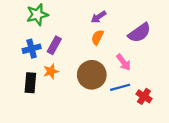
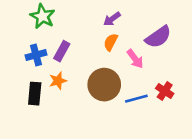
green star: (37, 15) -> (42, 16), turned -30
pink arrow: (124, 62) -> (135, 59), moved
red cross: (144, 96) -> (165, 91), moved

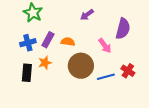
purple semicircle: (158, 37) -> (123, 29), turned -40
orange semicircle: (111, 42) -> (68, 42), moved, turned 72

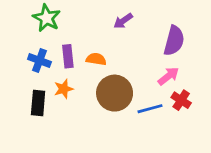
purple rectangle: (48, 40) -> (68, 56), turned -35
blue cross: (28, 43) -> (39, 61), turned 35
pink arrow: (105, 46) -> (168, 76), moved, turned -91

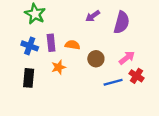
purple semicircle: (174, 41) -> (122, 22), moved
orange star: (64, 89) -> (59, 67), moved
brown circle: (115, 93) -> (96, 59), moved, size x0.6

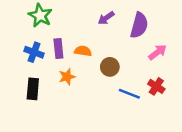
pink arrow: (127, 58) -> (158, 52), moved
blue line: (113, 82) -> (129, 94), turned 36

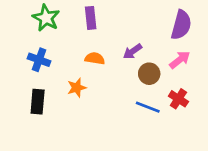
purple arrow: (106, 18) -> (132, 51), moved
purple semicircle: (139, 25) -> (181, 25), moved
purple rectangle: (58, 49) -> (91, 18), moved
brown circle: (110, 67) -> (149, 74), moved

